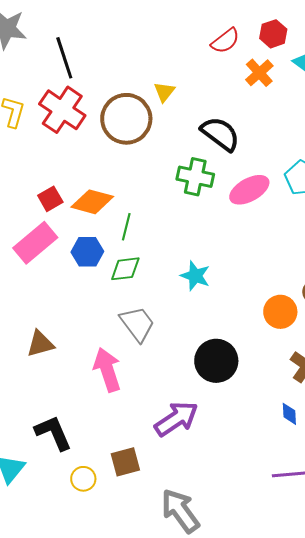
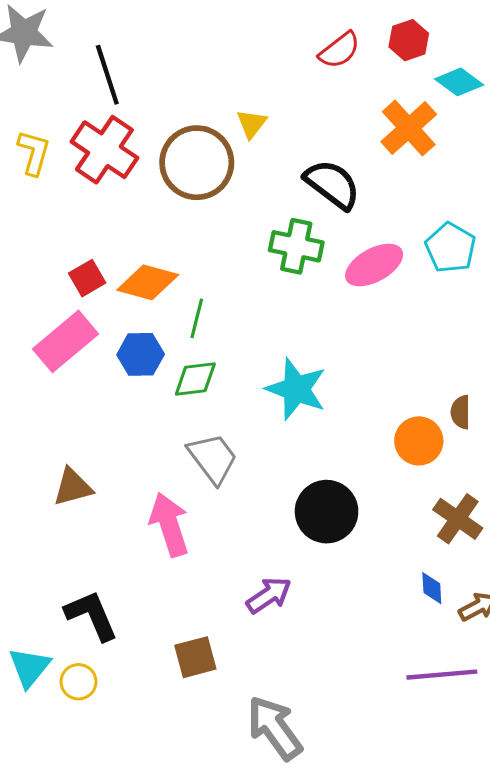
orange cross: (259, 73) -> (409, 128), moved, size x1.4
cyan star: (195, 276) -> (296, 389), size x1.4
purple arrow: (176, 419) -> (269, 595), size x0.7
yellow circle: (83, 479) -> (79, 682), moved

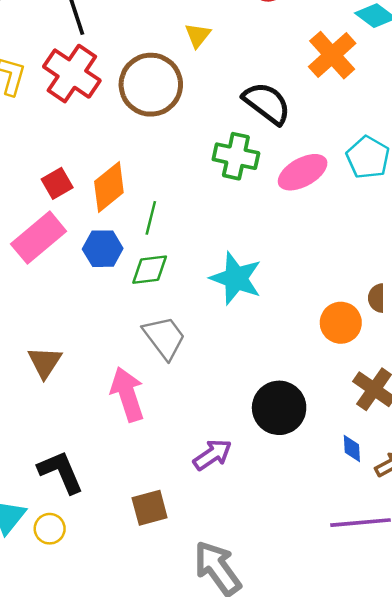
yellow triangle: (252, 124) -> (198, 35), moved
orange diamond: (148, 282) -> (109, 187), turned -54
brown triangle: (73, 487) -> (45, 362), turned -42
black circle: (327, 512) -> (279, 408), moved

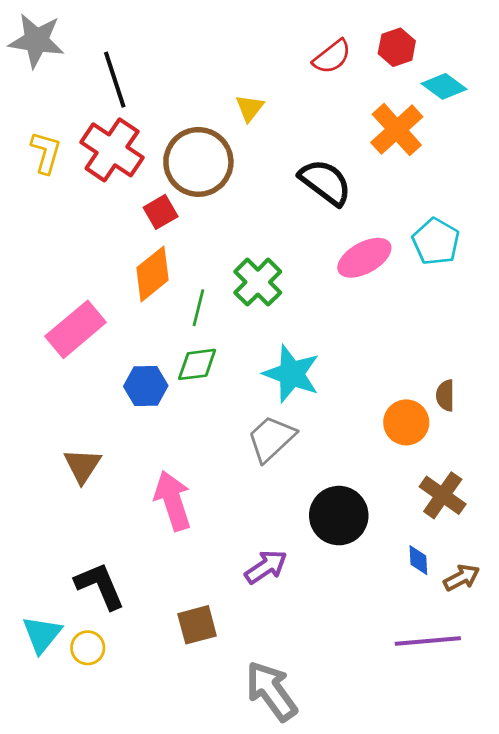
green cross: (236, 156) -> (258, 282), moved, turned 33
red square: (57, 183) -> (161, 212), moved
blue hexagon: (103, 249) -> (146, 386), moved
gray trapezoid: (164, 338) -> (271, 439), moved, turned -96

